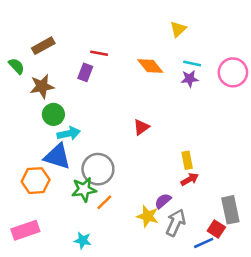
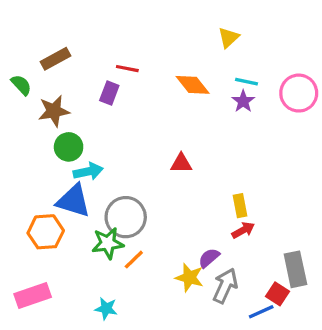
purple star: (190, 79) -> (243, 101), turned -30
red triangle: (141, 127) -> (181, 163), turned 36

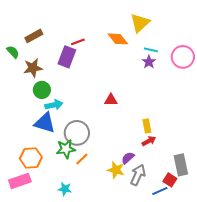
yellow triangle: (229, 38) -> (140, 23), size x1.5
red line: (127, 69) -> (78, 42), turned -32
orange diamond: (193, 85) -> (118, 39), moved
purple rectangle: (109, 93) -> (67, 57), size x1.5
orange hexagon: (46, 232) -> (31, 158), moved

